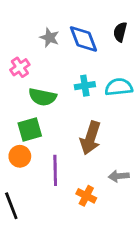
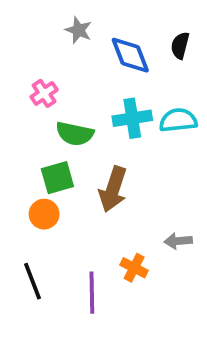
gray star: (50, 38) -> (79, 30), moved
cyan cross: (85, 86) -> (132, 118), size x1.4
brown arrow: (90, 138) -> (113, 189), moved
purple line: (55, 170) -> (92, 293), moved

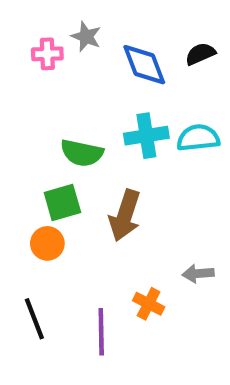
black semicircle: (180, 46) -> (200, 54), turned 52
pink cross: (44, 93) -> (47, 54), moved, turned 32

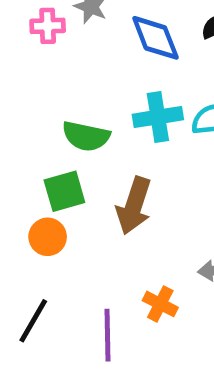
black line: (34, 319) -> (33, 321), turned 51

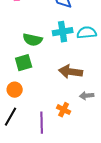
brown arrow: (134, 206) -> (71, 72), moved, turned 80
orange circle: (48, 237) -> (15, 90), moved

